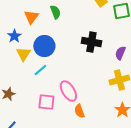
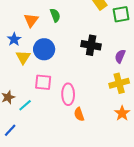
cyan line: (40, 70) -> (25, 105), moved
pink ellipse: (68, 91) -> (68, 94), turned 30
pink square: (46, 102) -> (43, 82), moved

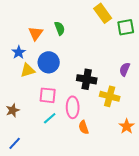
black cross: (91, 45) -> (87, 79), moved
yellow triangle: (23, 57) -> (28, 70), turned 42
yellow cross: (119, 83) -> (110, 96), moved, turned 30
cyan line: (25, 105) -> (50, 118), moved

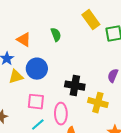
green semicircle: (60, 28) -> (56, 35), moved
orange triangle: (36, 33) -> (24, 40), turned -35

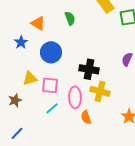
yellow triangle: (16, 77) -> (30, 78), moved
yellow cross: (98, 103) -> (100, 91), moved

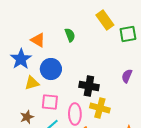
blue star: (21, 42) -> (21, 59), size x1.5
yellow triangle: (30, 78) -> (32, 83), moved
brown star: (15, 100) -> (27, 117), moved

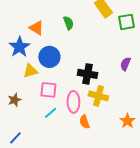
brown star: (27, 117) -> (14, 100), moved

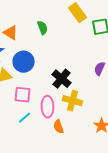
black cross: (87, 74) -> (62, 79), turned 30

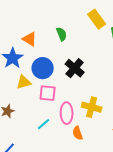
black cross: (62, 79) -> (75, 68), moved
pink square: (22, 95) -> (48, 93), moved

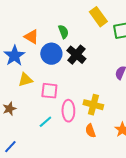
blue circle: (43, 68) -> (51, 54), moved
black cross: (75, 68) -> (76, 55), moved
orange semicircle: (78, 133) -> (90, 131), moved

